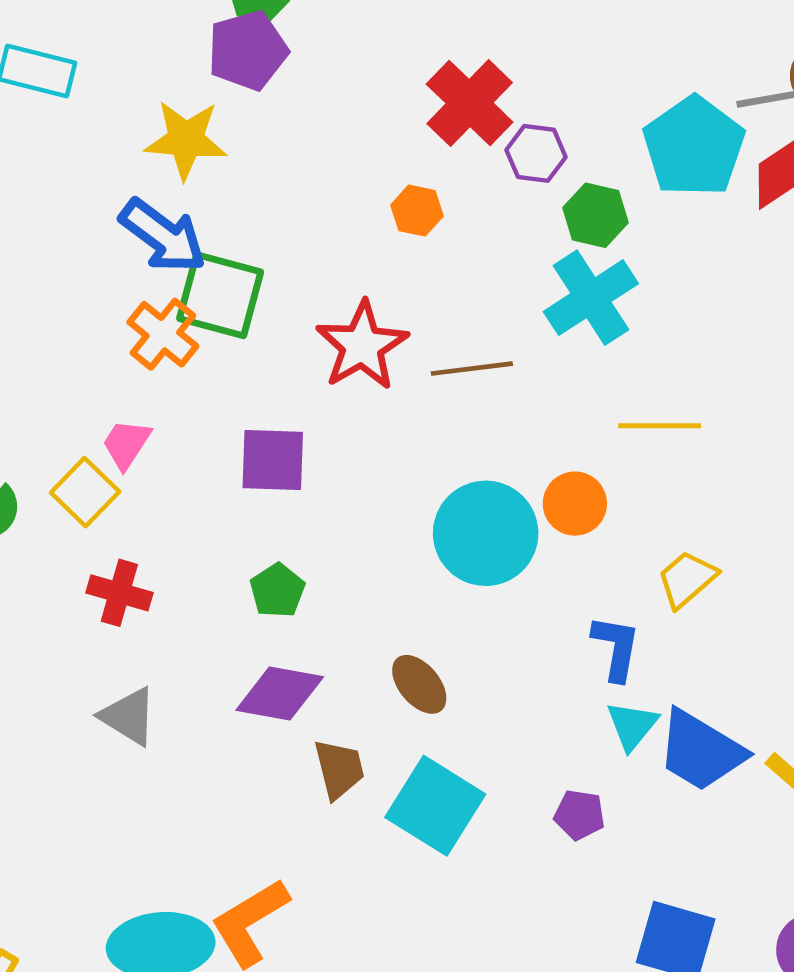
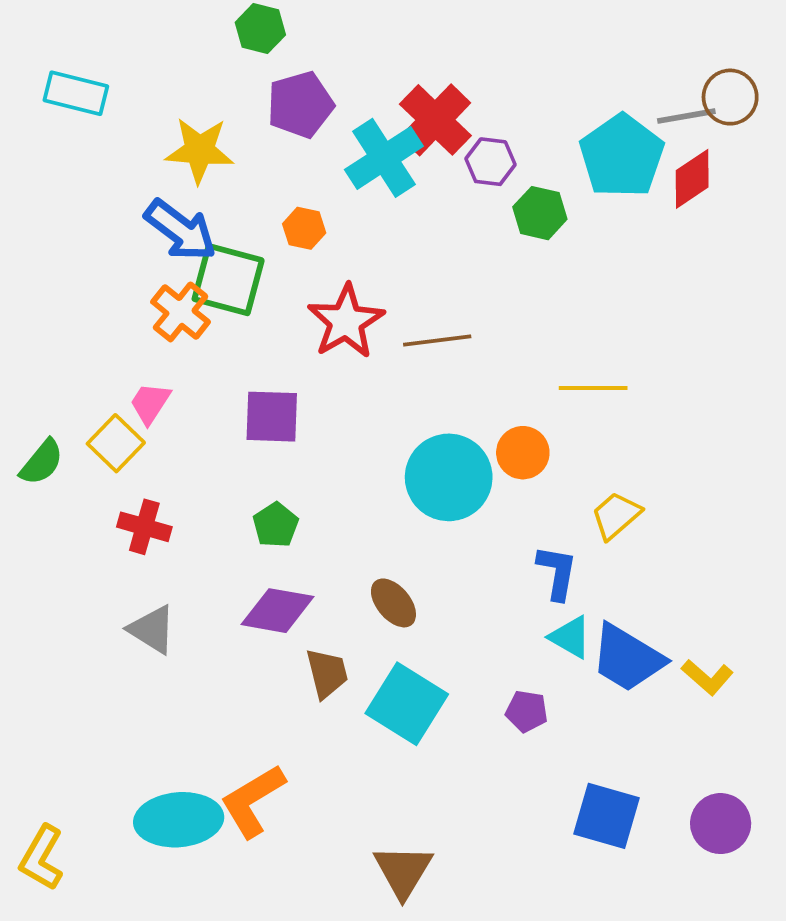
purple pentagon: (248, 50) -> (300, 105), moved
orange hexagon: (417, 211) -> (304, 228), moved
cyan cross: (591, 298) -> (384, 158), moved
cyan triangle: (632, 726) -> (570, 637), turned -39

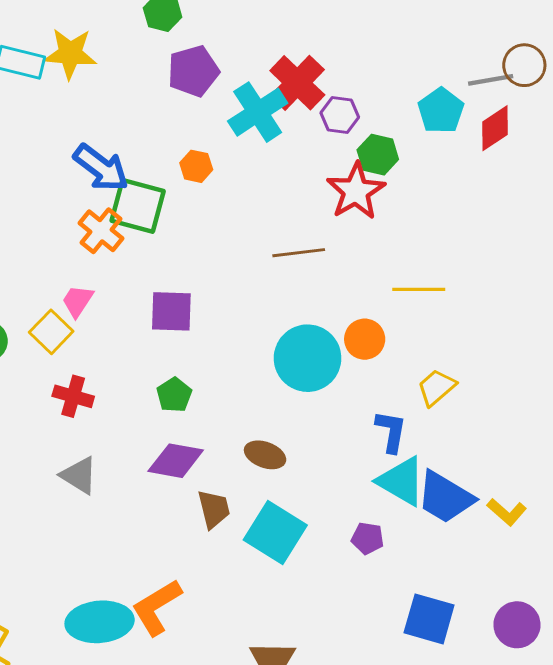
yellow star: (200, 150) -> (70, 53), moved
cyan pentagon: (622, 156) -> (441, 111), size x0.7
red star: (346, 321) -> (356, 191), moved
brown ellipse: (393, 603) -> (265, 455), turned -30
cyan triangle: (570, 637) -> (401, 481), size x1.5

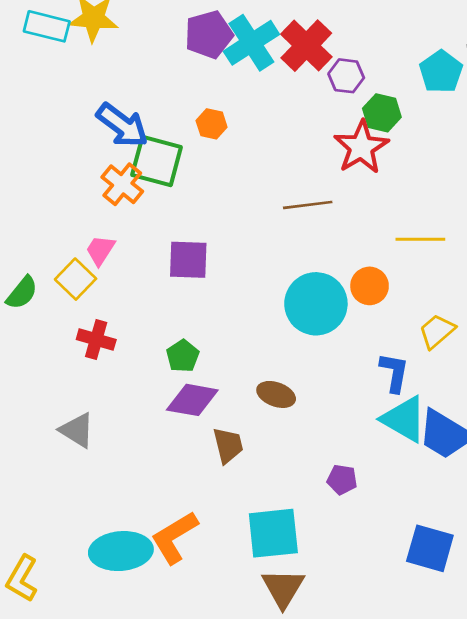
cyan cross: (258, 112) -> (251, 43), moved
green pentagon: (174, 395) -> (183, 356), moved
gray triangle: (79, 475) -> (77, 430), moved
cyan square: (275, 532) -> (273, 533), moved, turned -38
purple pentagon: (368, 538) -> (342, 480), moved

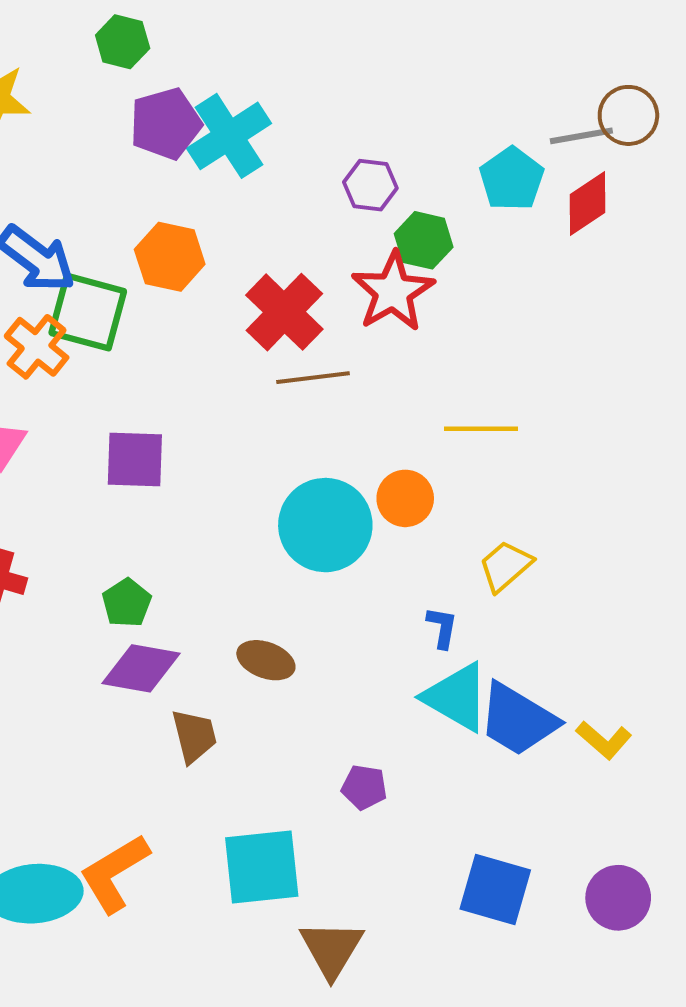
red cross: (306, 46) -> (284, 312), moved
orange hexagon: (212, 124) -> (170, 257), size x1.5
blue L-shape: (394, 372) -> (442, 627), size x0.7
brown triangle: (283, 588) -> (331, 949), moved

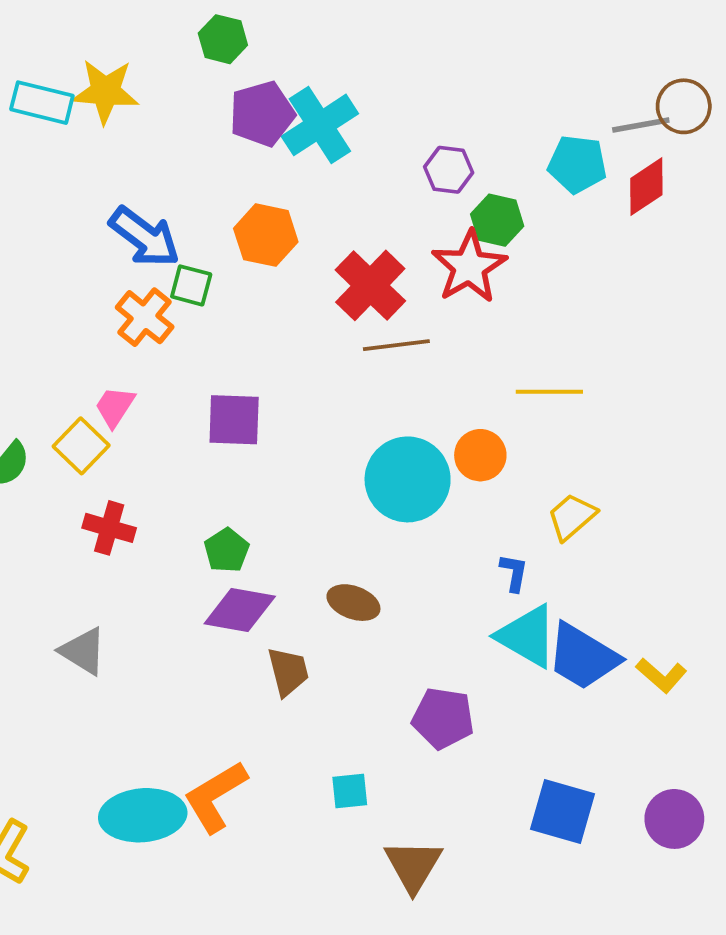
cyan pentagon: (512, 179) -> (577, 164), turned -30
green square: (88, 312) -> (191, 285), size x0.6
purple pentagon: (364, 787) -> (443, 718), size x1.5
cyan square: (262, 867) -> (350, 791), size x0.5

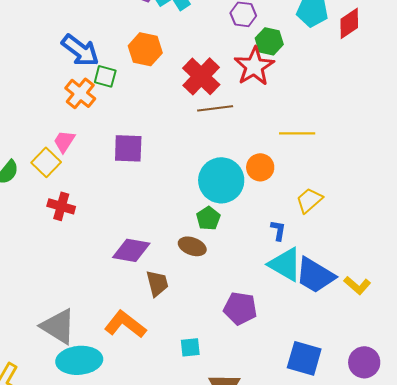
green pentagon: (227, 550) -> (208, 218), moved
gray triangle: (83, 651) -> (58, 326), moved, size x1.4
orange L-shape: (215, 797) -> (125, 324), moved, turned 69

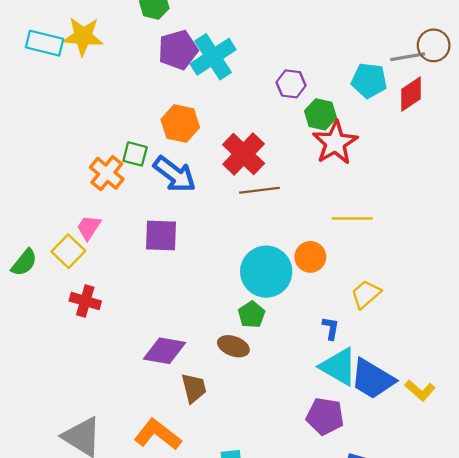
blue arrow: (80, 50) -> (175, 174), moved
red star: (254, 66) -> (335, 143), moved
purple pentagon: (240, 308) -> (325, 416), moved

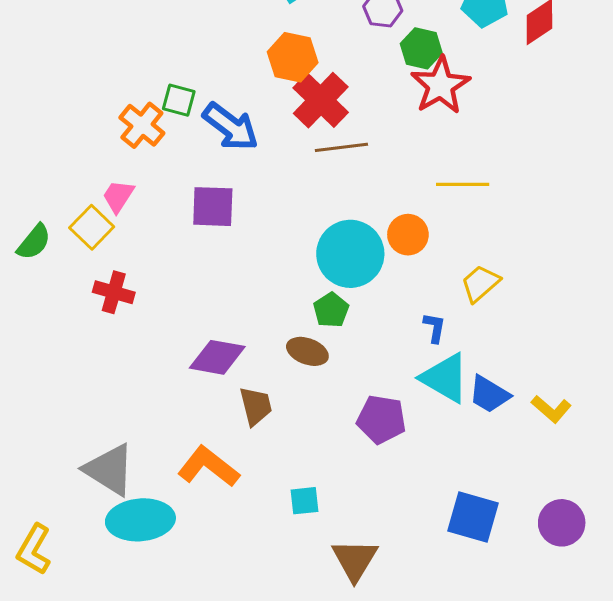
orange hexagon: (180, 123) -> (293, 57), moved
blue trapezoid: (373, 379) -> (489, 394), size x0.7
purple pentagon: (325, 416) -> (381, 419), moved

